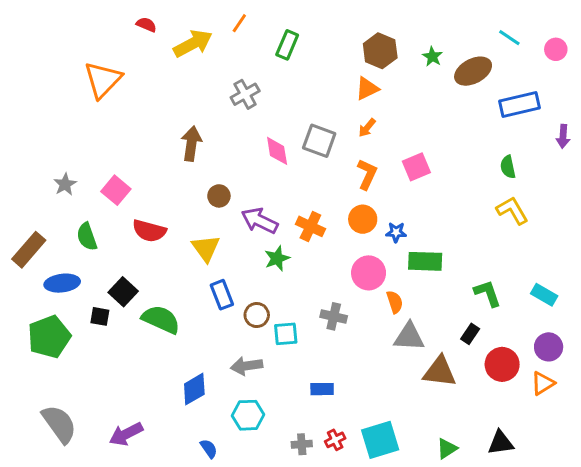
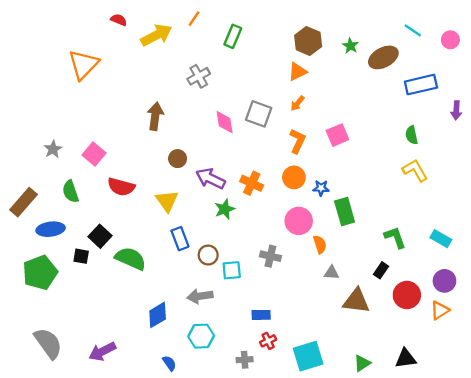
green rectangle: (425, 261) -> (345, 212), turned 72
gray triangle: (409, 337) -> (332, 273), size x0.6
red cross: (335, 440) -> (268, 341), moved

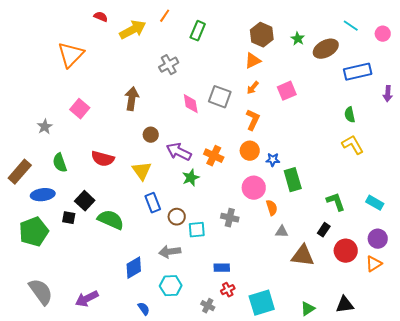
pink square: (337, 135) -> (287, 91), moved
pink square: (94, 154) -> (80, 109), moved
gray cross: (245, 360) -> (208, 306), turned 32

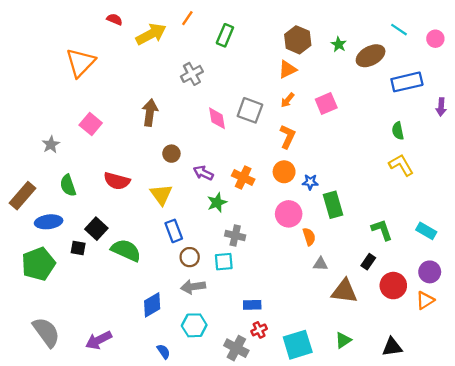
purple arrow: (179, 152) -> (203, 173), size x0.7
brown circle: (177, 217) -> (190, 257), moved
gray cross: (230, 218) -> (235, 235), moved
gray cross: (208, 306) -> (236, 348), size x1.5
green triangle: (308, 309) -> (343, 340), moved

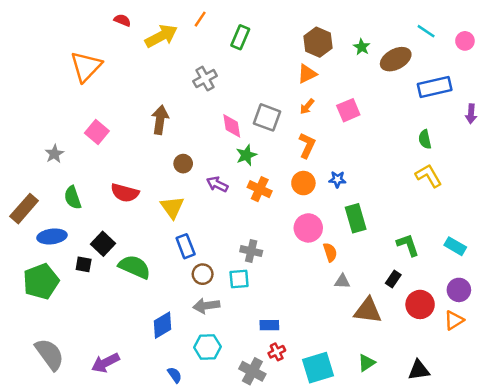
blue star: (310, 182) -> (337, 179), moved
green star: (217, 202) -> (246, 155), moved

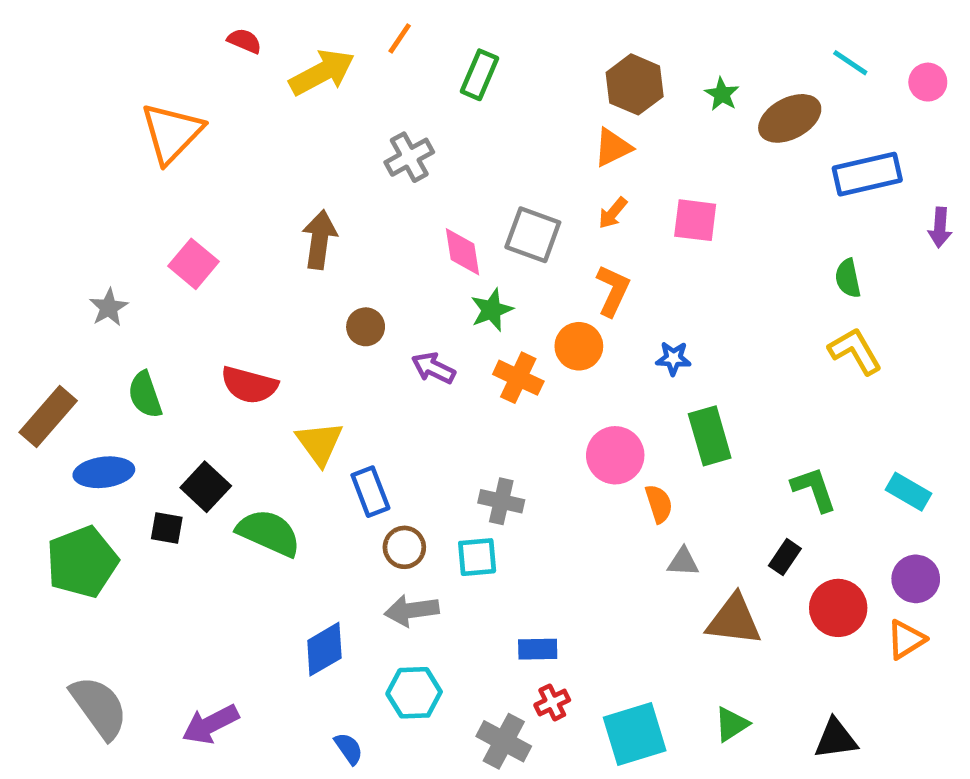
pink square: (348, 110) -> (695, 220), turned 30
orange circle: (303, 183) -> (579, 346), moved
yellow triangle: (172, 207) -> (320, 443), moved

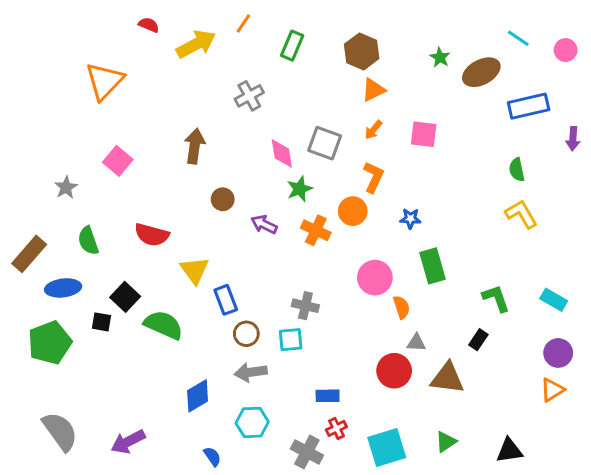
brown hexagon: (635, 84) -> (362, 51), moved
red circle: (838, 608) -> (394, 371), moved

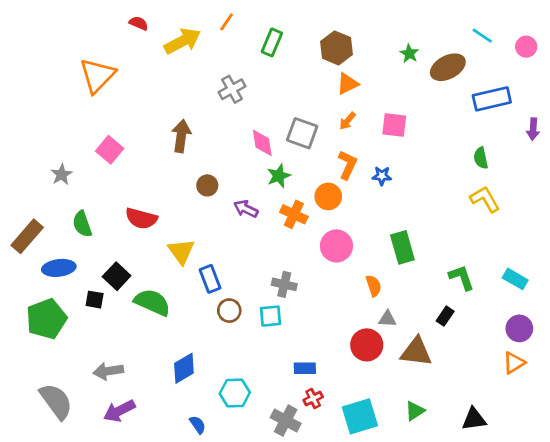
blue star: (410, 218) -> (382, 176), moved
pink circle: (375, 278) -> (336, 246), moved
gray arrow: (251, 372) -> (108, 371), moved

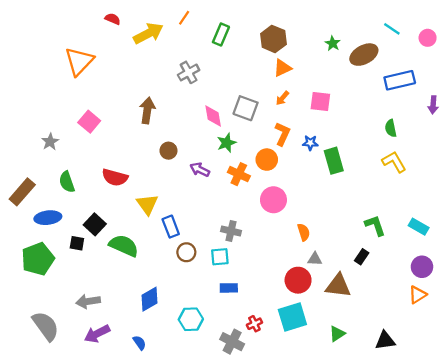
green rectangle: (402, 247) -> (334, 161), moved
blue rectangle: (305, 368) -> (229, 288), moved
cyan square: (360, 416) -> (292, 317), moved
blue semicircle: (198, 425) -> (139, 343), moved

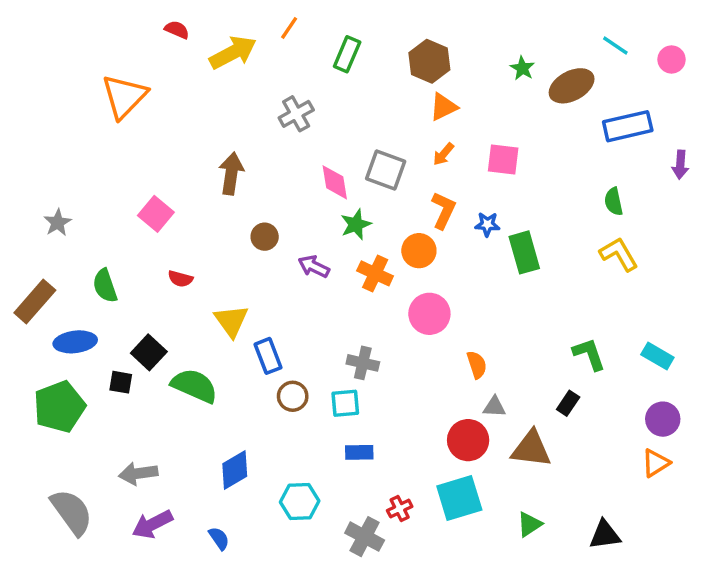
pink square: (89, 122) -> (156, 214), moved
gray star: (50, 142) -> (58, 223), moved
red semicircle: (115, 177) -> (180, 279), size x0.6

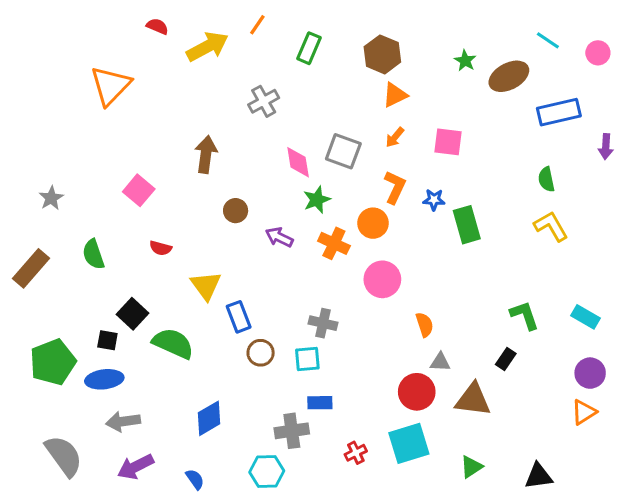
blue ellipse: (75, 342) -> (104, 379), moved
cyan hexagon: (300, 501) -> (267, 471), moved
gray cross: (365, 537) -> (292, 431), moved, turned -36

